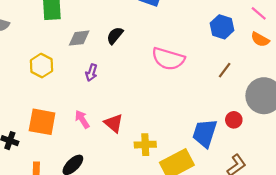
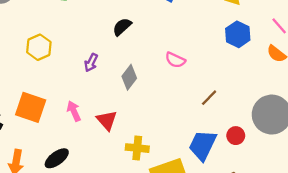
gray diamond: (79, 38) -> (129, 77), moved, turned -55
pink semicircle: (168, 59) -> (175, 60), size x0.6
brown line: (225, 70) -> (209, 98), moved

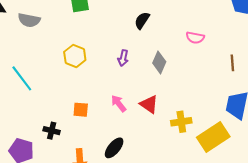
brown line: (209, 98) -> (232, 63), turned -35
orange square: (31, 107) -> (81, 110), size x0.6

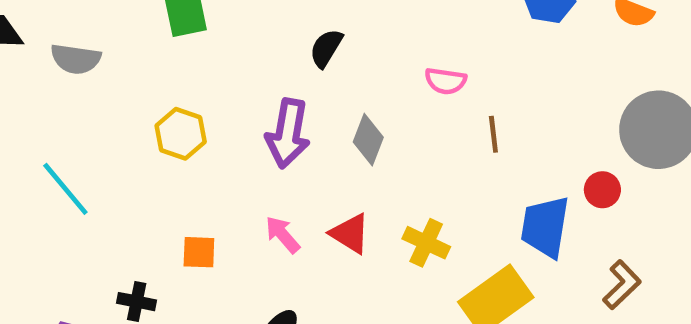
purple arrow: (123, 58) -> (288, 133), size x1.8
brown line: (232, 63) -> (493, 134), moved
yellow cross: (181, 122) -> (426, 243), moved, turned 36

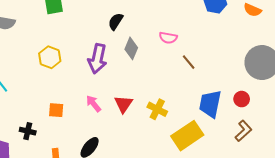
brown line: (493, 134) -> (189, 62), turned -35
gray diamond: (368, 140) -> (131, 48), moved
red circle: (602, 190) -> (242, 99), moved
red triangle: (350, 233) -> (124, 104), turned 30

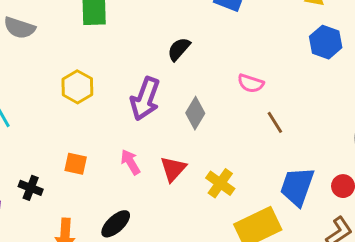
gray diamond: (131, 48) -> (195, 113), moved

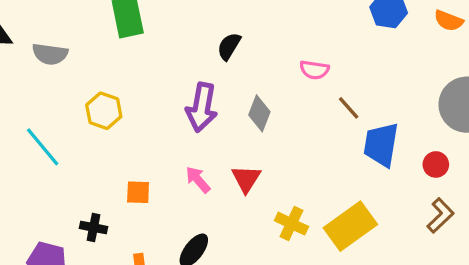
yellow hexagon: (77, 87) -> (104, 111), moved
yellow cross: (220, 183) -> (291, 224), moved
blue trapezoid: (297, 187) -> (381, 145), moved

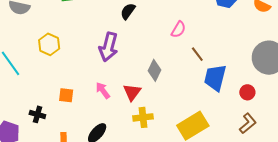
pink semicircle: (314, 70) -> (178, 29), turned -72
gray diamond: (259, 113) -> (154, 70), moved
yellow cross: (291, 224) -> (143, 117), moved, turned -36

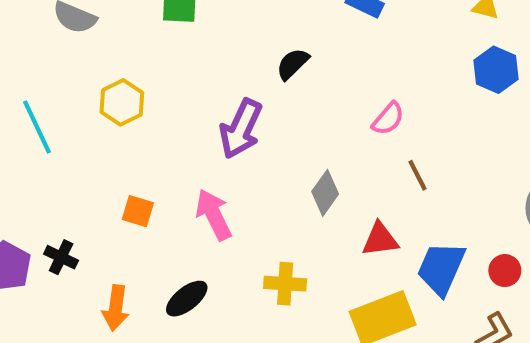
blue trapezoid: (215, 78) -> (441, 268), moved
pink arrow: (103, 90) -> (214, 215), size x1.4
red triangle: (132, 92) -> (380, 240), moved, turned 36
black cross: (37, 114) -> (61, 257), moved

